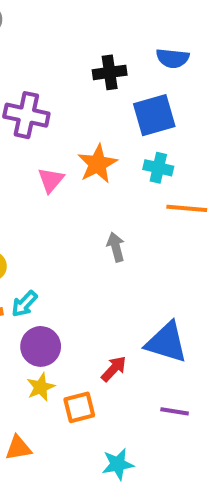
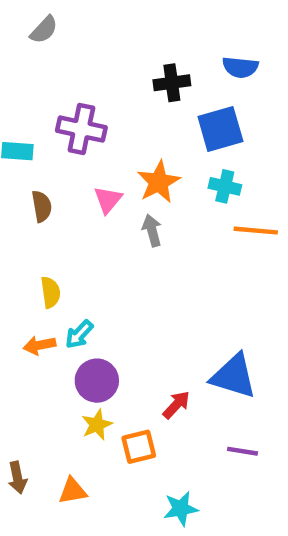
gray arrow: (116, 247) -> (152, 231), moved

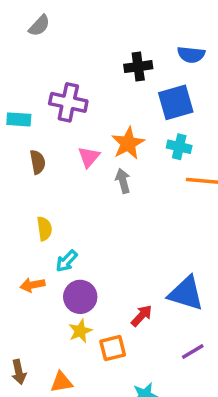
orange arrow: (39, 345) -> (32, 285), moved
purple line: (242, 451) -> (193, 351), turned -40

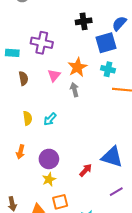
blue semicircle: (191, 55) -> (119, 23), moved, turned 126
cyan arrow: (67, 261) -> (50, 119), moved
orange arrow: (32, 285) -> (20, 152), turned -64
orange square: (113, 348) -> (60, 202), moved

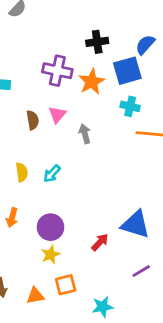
purple cross: (42, 43) -> (57, 71), moved
orange star: (77, 67) -> (92, 82), moved
brown semicircle: (23, 78) -> (33, 120), moved

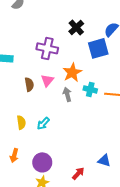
black cross: (97, 42) -> (76, 27), turned -35
orange star: (92, 82) -> (72, 72), moved
cyan cross: (130, 106) -> (90, 89), moved
blue triangle: (136, 224) -> (104, 160), size x0.6

